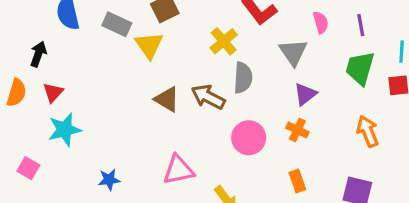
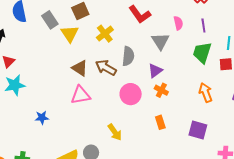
gray rectangle: (117, 24) -> (50, 20), turned 30
yellow cross: (224, 41) -> (105, 34), moved
purple triangle: (305, 94) -> (155, 71), moved
pink triangle: (178, 170) -> (80, 95), moved

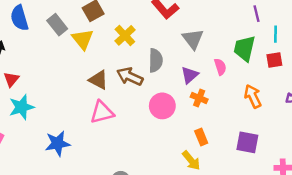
pink semicircle: (178, 23) -> (220, 67), moved
purple line: (203, 26) -> (257, 14), moved
blue star: (42, 118) -> (58, 143), size x1.5
yellow arrow: (115, 132) -> (191, 160), moved

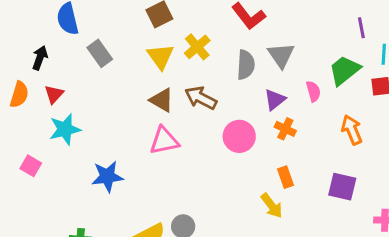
gray rectangle: (57, 25) -> (100, 53), moved
yellow triangle: (83, 39) -> (160, 57), moved
green trapezoid: (244, 48) -> (344, 70), turned 36
gray semicircle: (156, 60) -> (246, 65), moved

